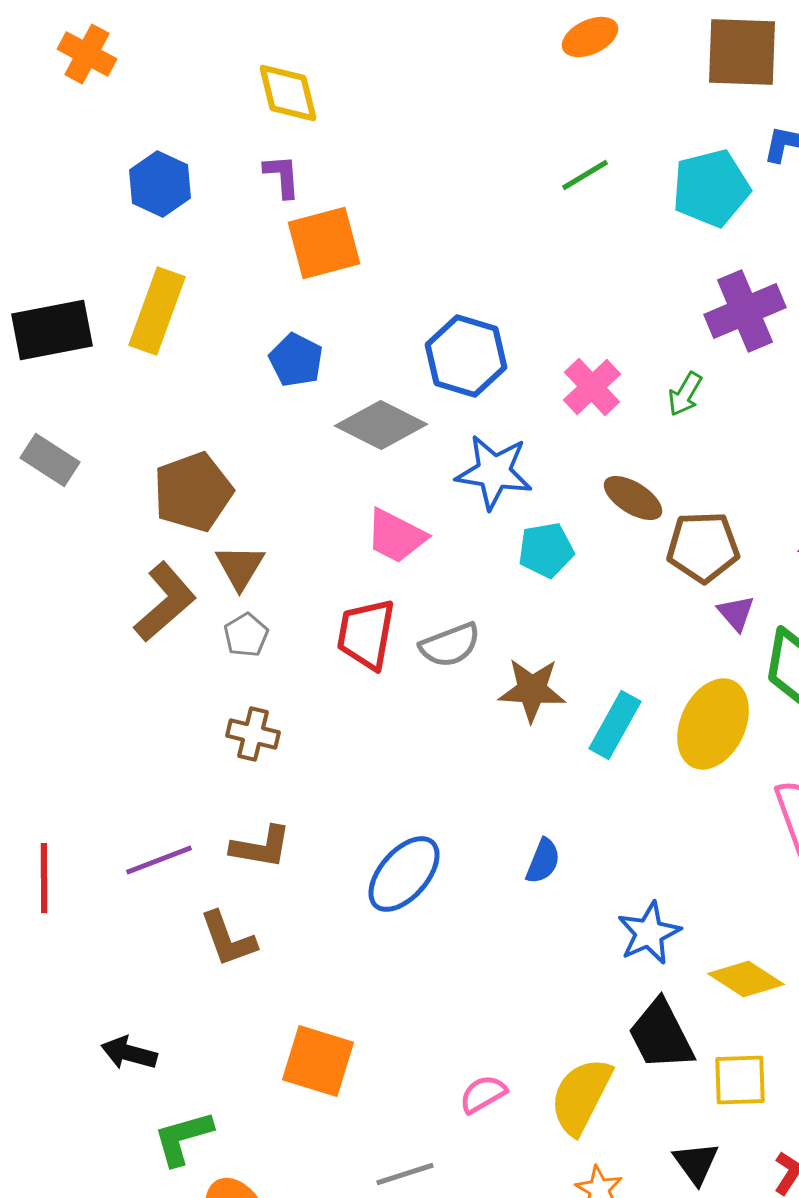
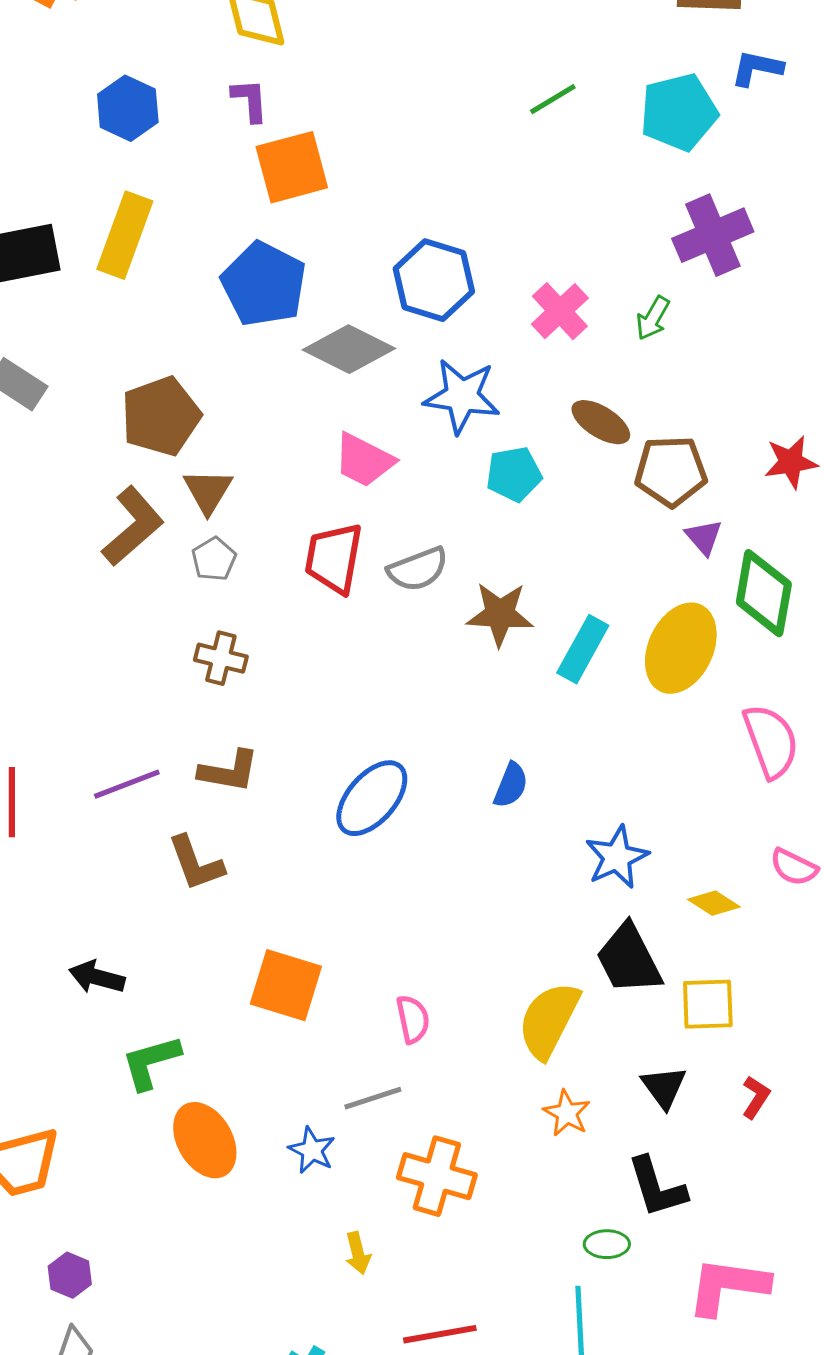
blue pentagon: (296, 360) -> (264, 284), size x1.6
yellow diamond: (746, 979) -> (714, 903), size x0.7
pink semicircle: (483, 1094) -> (413, 1019), moved, turned 108

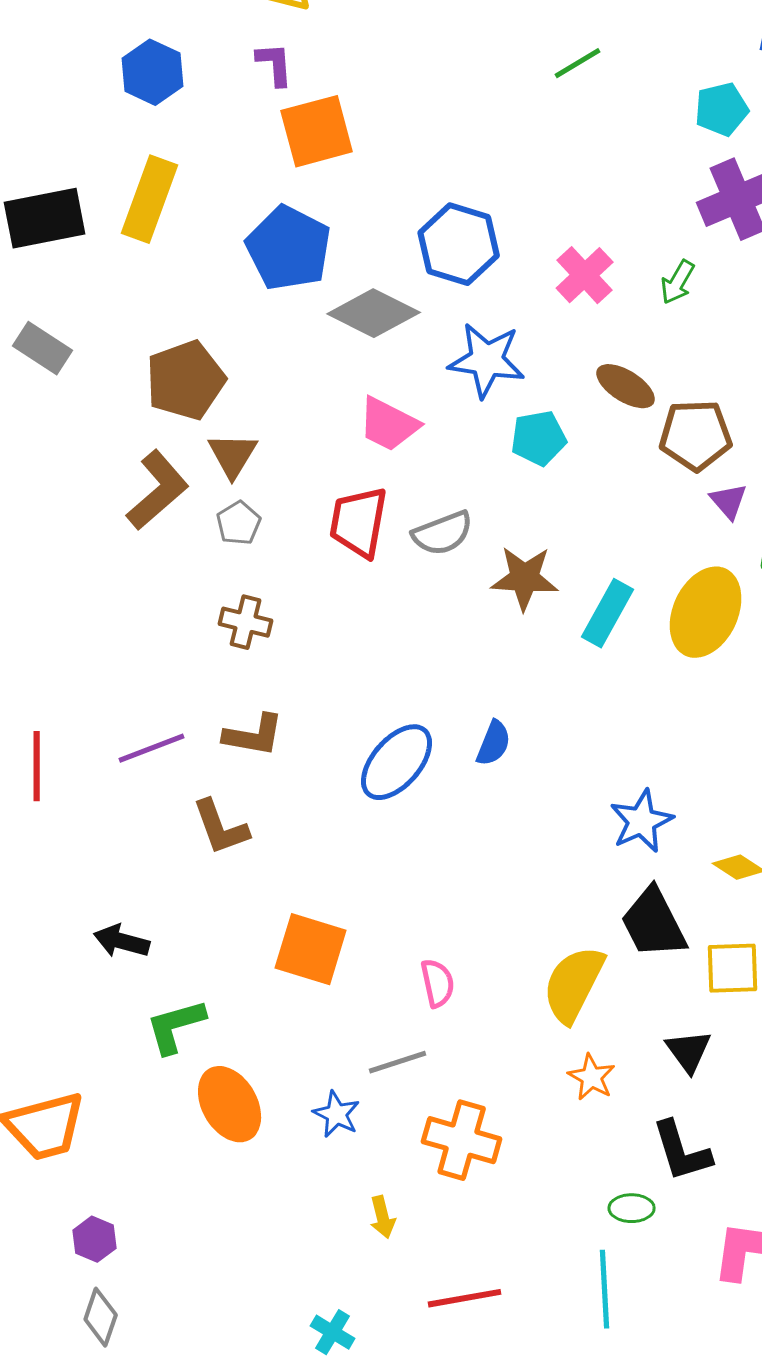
cyan pentagon: (679, 112) -> (722, 109), moved, size x0.7
blue semicircle: (511, 785) -> (494, 743), moved

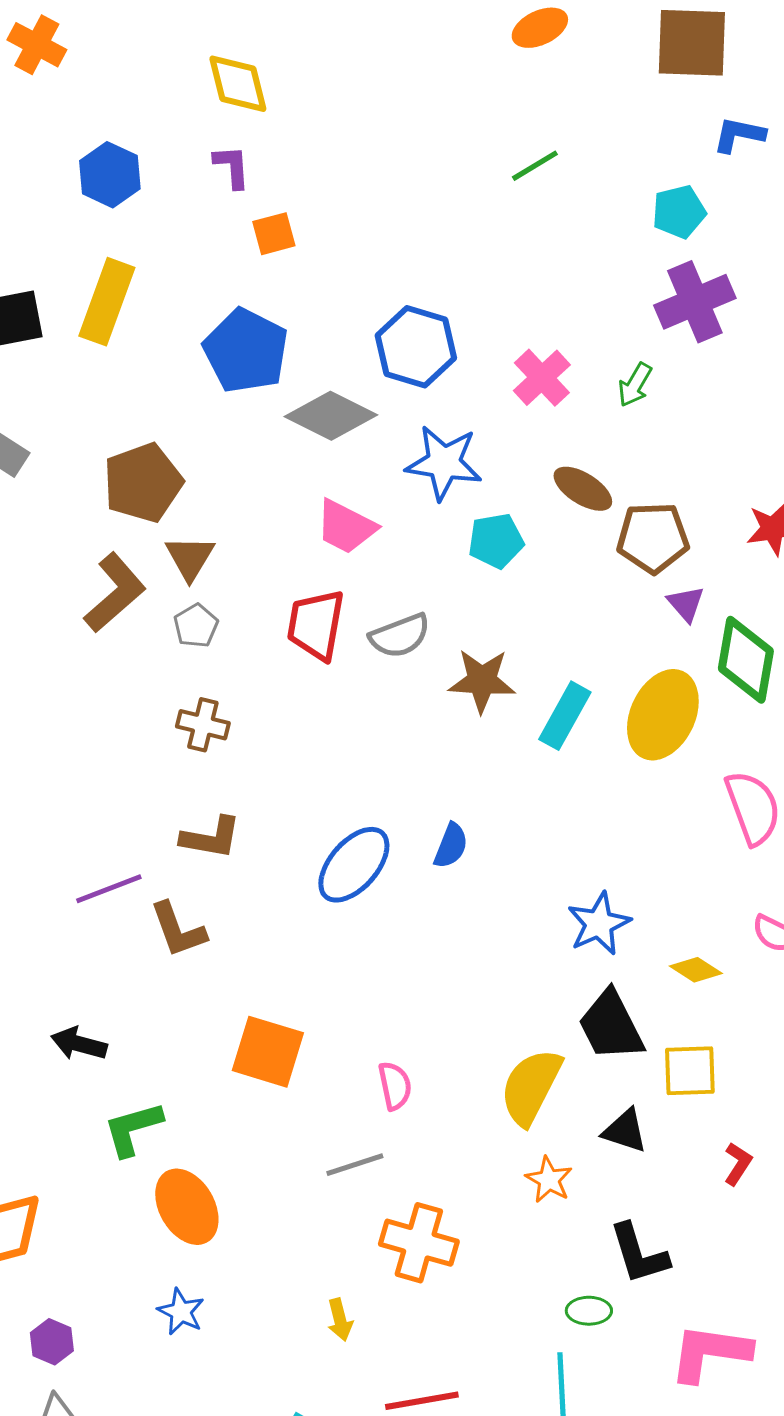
orange square: (317, 131) -> (274, 234), size x0.6
purple line: (152, 748) -> (109, 889), moved
black triangle: (689, 1051) -> (625, 1131), moved, turned -36
blue star: (337, 1114) -> (181, 1312), moved

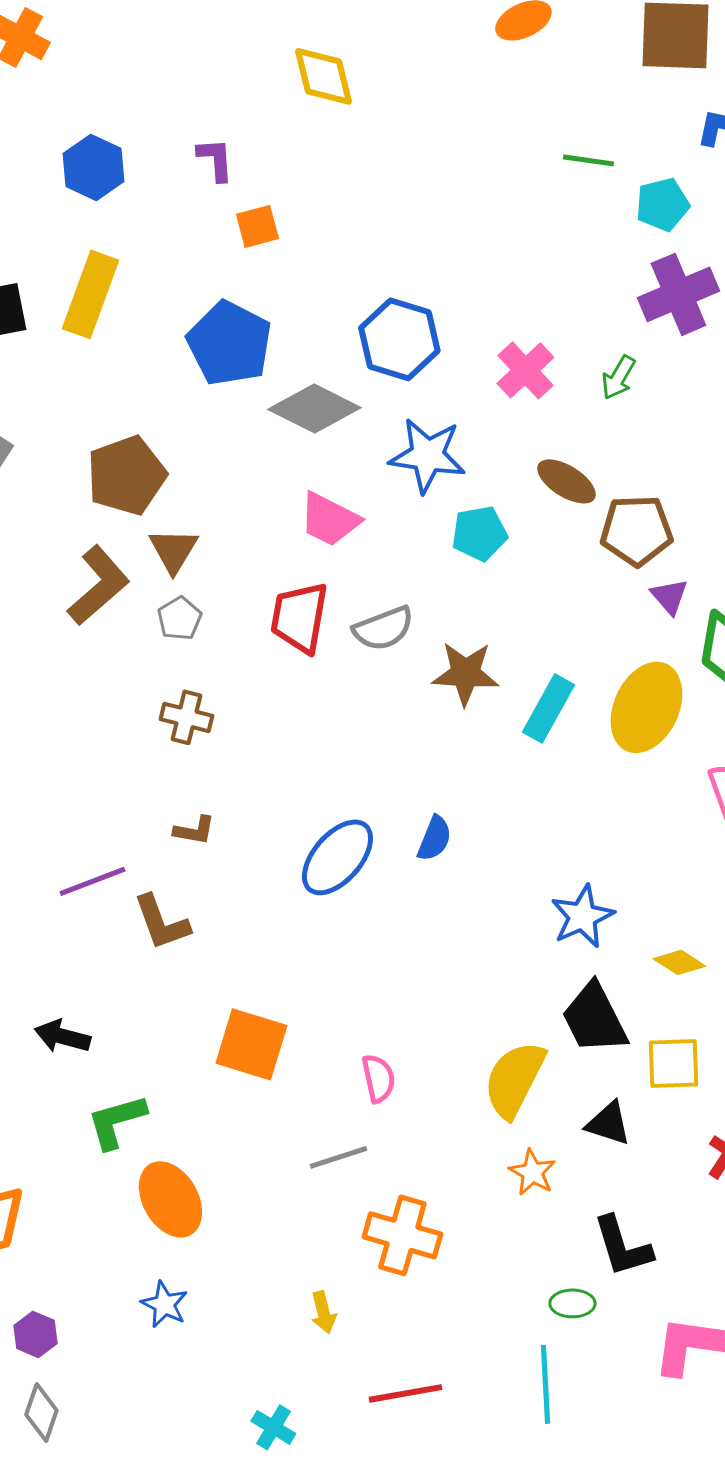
yellow diamond: (238, 84) -> (323, 76), moved
green line: (535, 166) -> (588, 160), moved, turned 39
brown L-shape: (211, 838) -> (194, 830), size x0.7

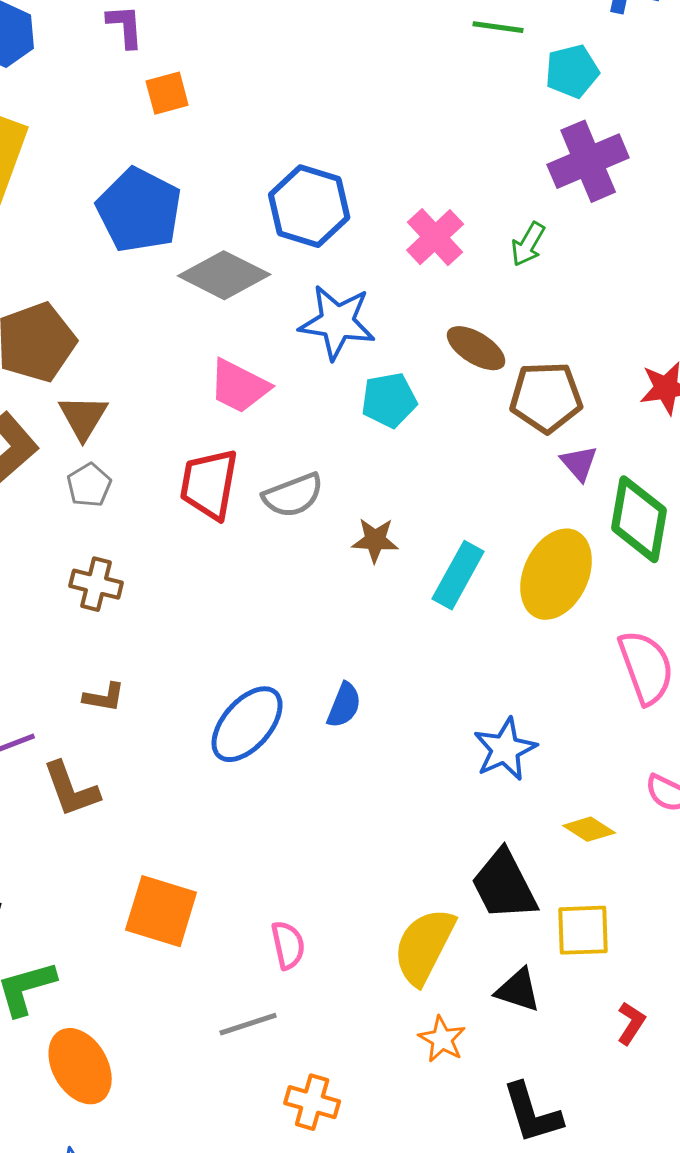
brown star: (465, 673) -> (375, 540), size x0.7
blue star: (582, 916) -> (505, 749), moved
orange cross: (402, 1235) -> (312, 1102), size x0.7

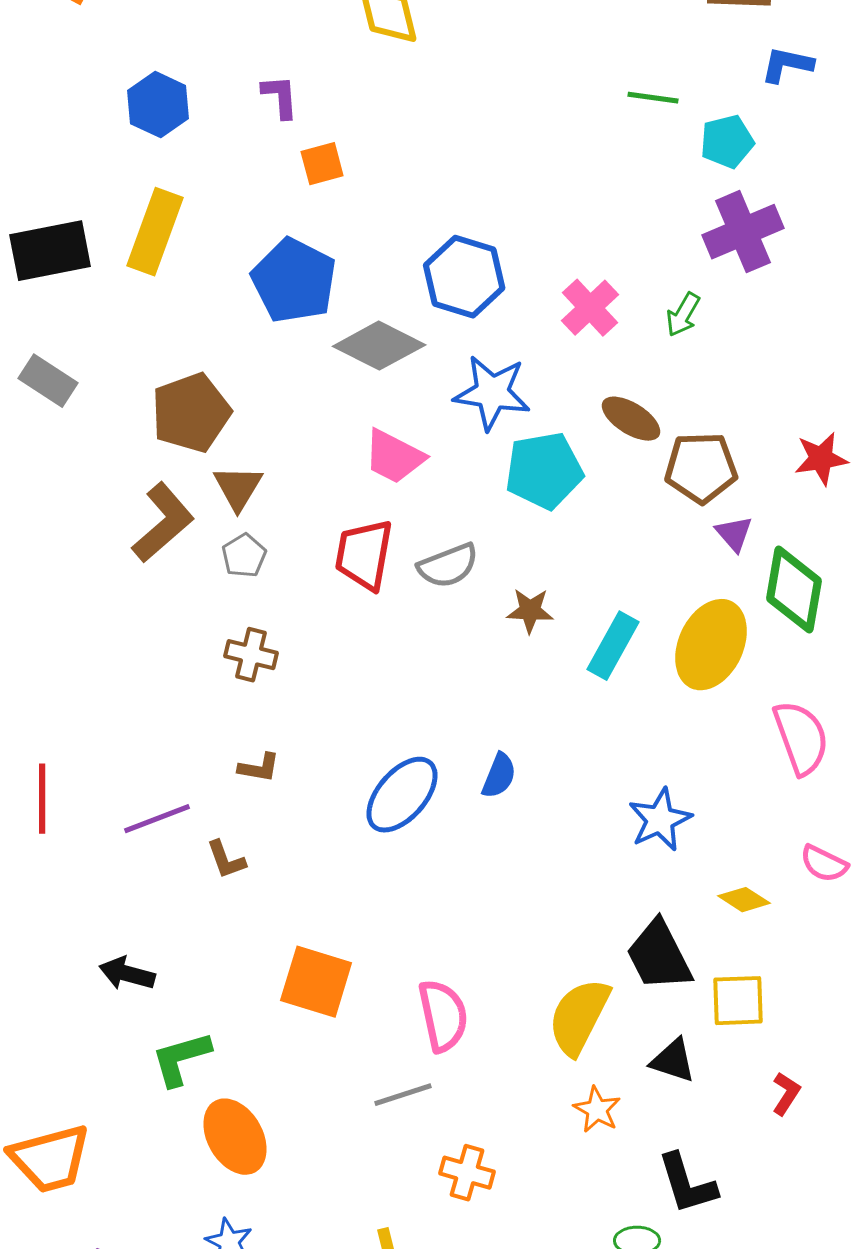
cyan pentagon: (389, 400) -> (544, 471), size x1.4
brown L-shape: (71, 789) -> (226, 860), size x0.7
pink semicircle: (288, 945) -> (443, 1016), size x1.5

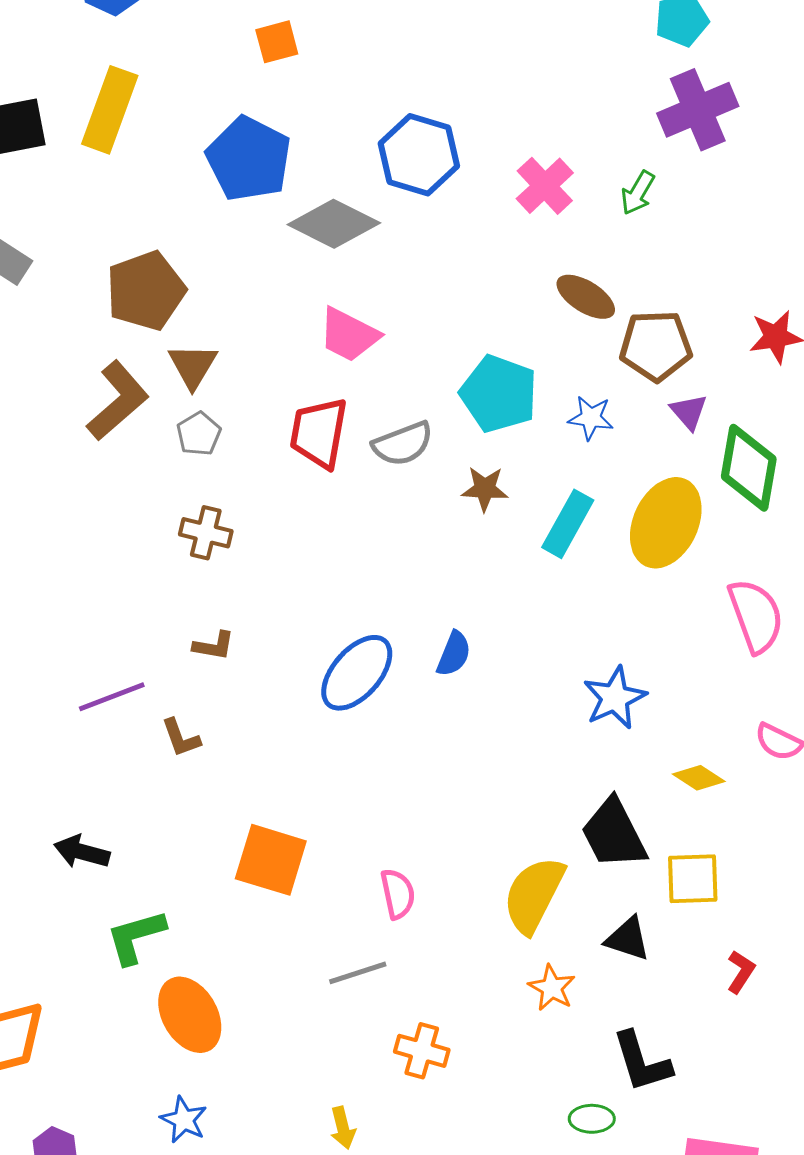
blue star: (492, 393) -> (591, 418), moved, size x0.6
cyan pentagon: (544, 471) -> (499, 394), moved, turned 30
pink semicircle: (443, 1016) -> (398, 894), size x0.7

